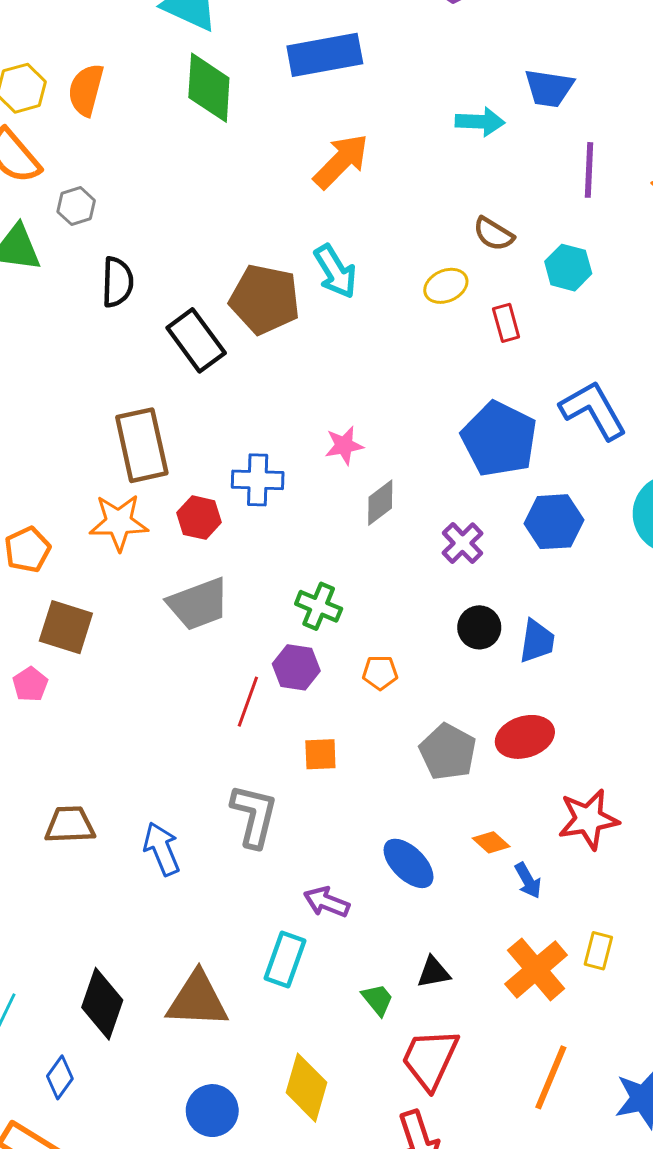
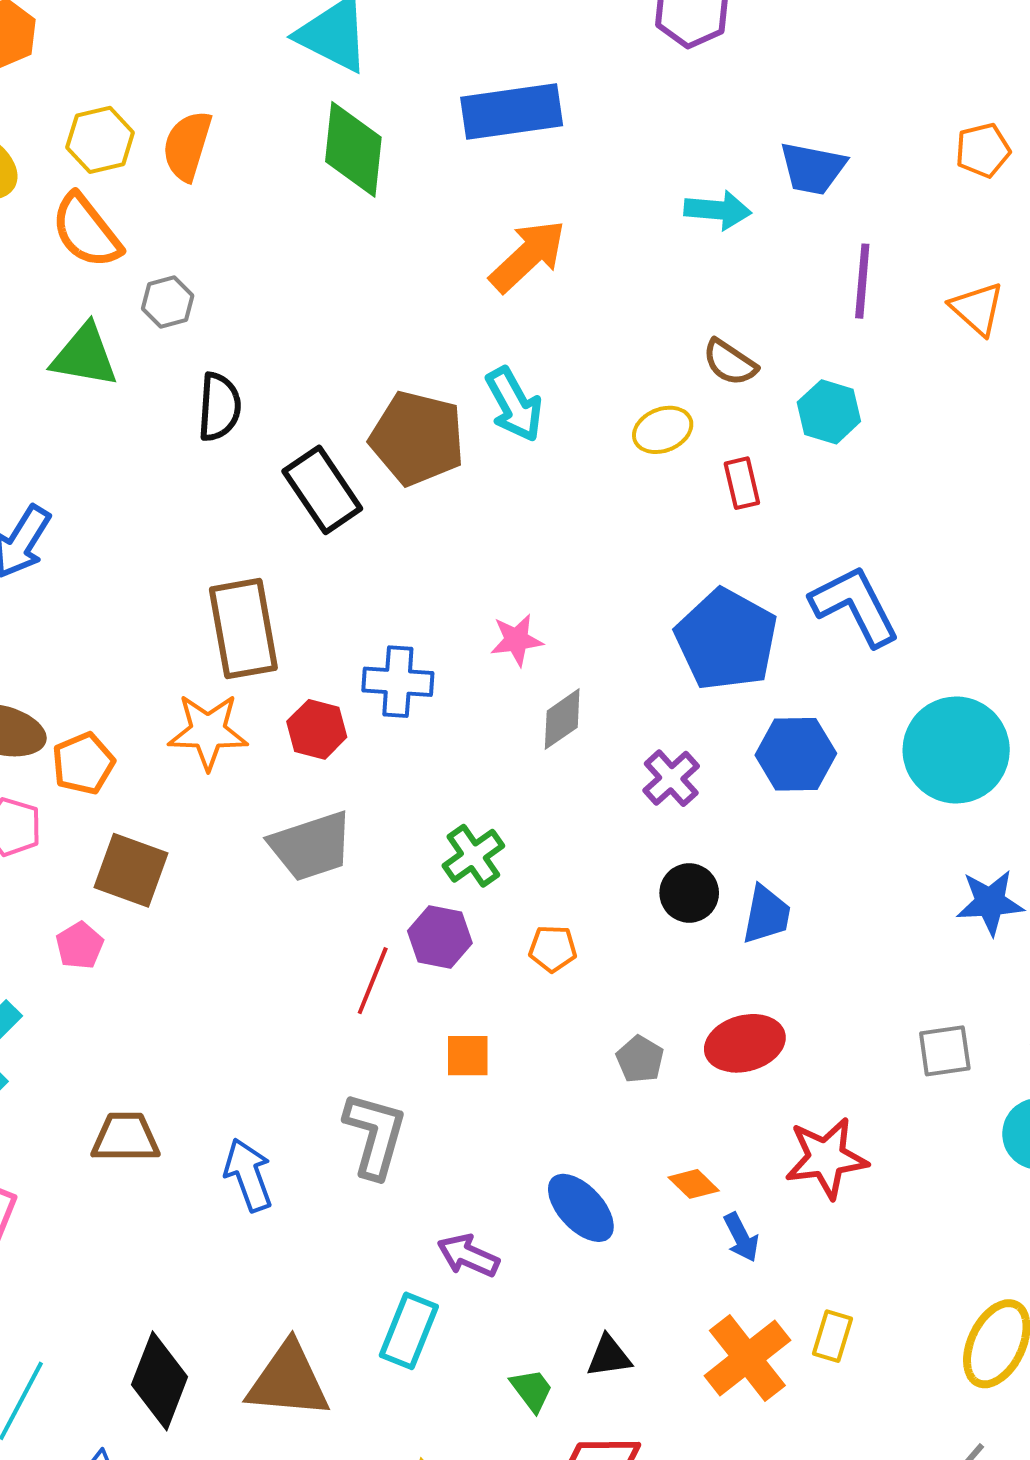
green cross: (319, 606) -> (473, 856), turned 30
gray pentagon: (448, 752) -> (640, 1059), size x0.6

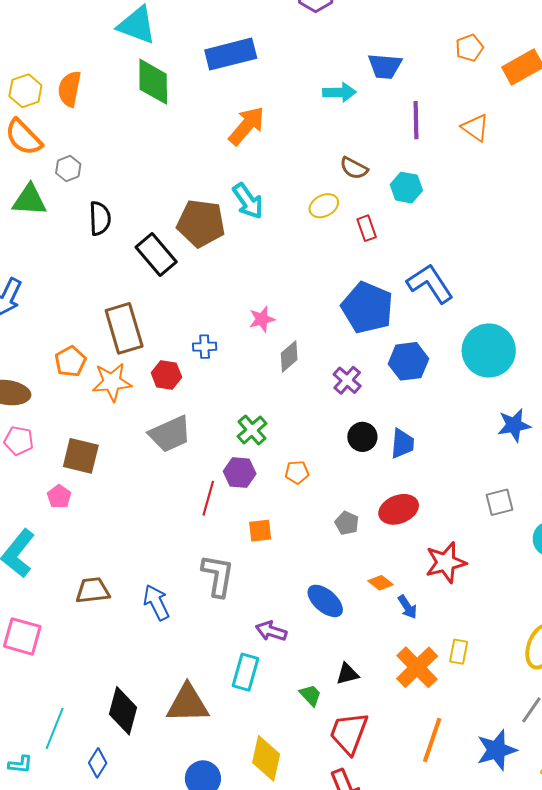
blue cross: (398, 682) -> (205, 347), size x0.7
orange pentagon: (83, 763) -> (70, 361), moved

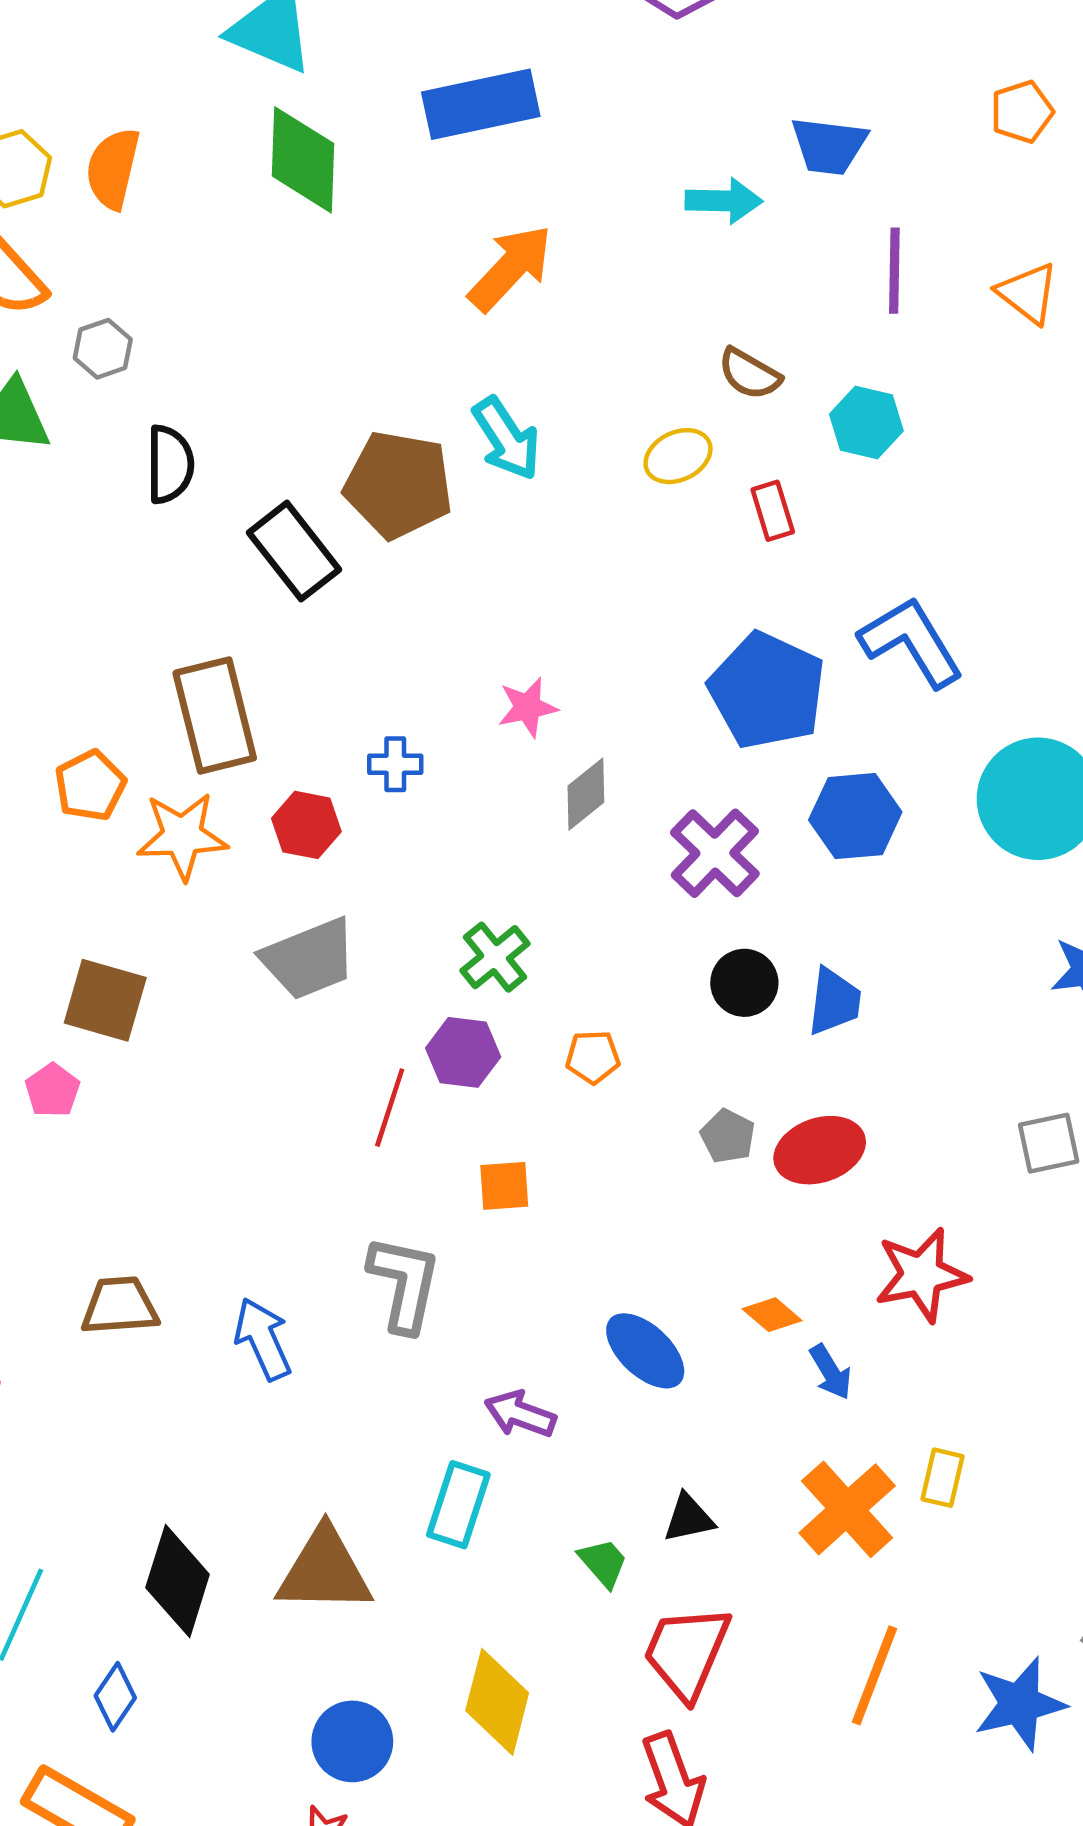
purple cross: (347, 380) -> (715, 853), size x1.4
gray pentagon: (347, 523) -> (728, 1136), moved

